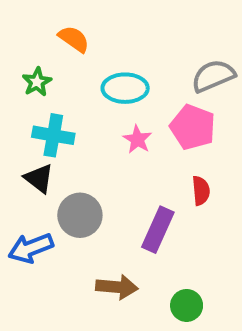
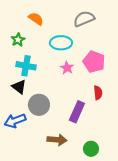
gray semicircle: (213, 76) -> (84, 19), moved

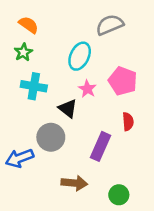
orange semicircle: (36, 19) -> (29, 25), moved
cyan ellipse: (61, 43) -> (80, 56), turned -65
black triangle: (19, 87) -> (68, 108), moved

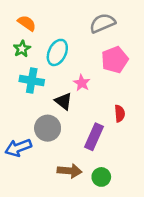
cyan ellipse: (80, 56) -> (57, 52), moved
pink pentagon: (123, 81) -> (115, 60), moved, turned 30
green circle: (119, 195) -> (101, 177), moved

